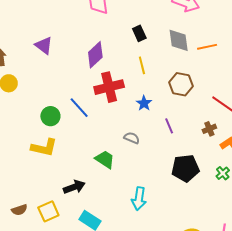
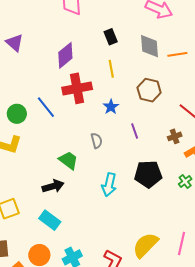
gray semicircle: (132, 138) -> (97, 141), turned 49
black arrow: (74, 187) -> (53, 186), moved
cyan arrow: (139, 199) -> (109, 185), moved

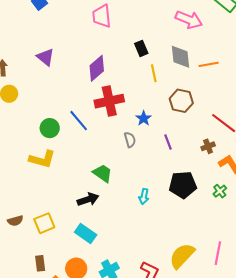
yellow line: (111, 69) -> (154, 73), moved
gray semicircle: (97, 141) -> (130, 140), moved
cyan arrow: (109, 185) -> (144, 196), size x0.7

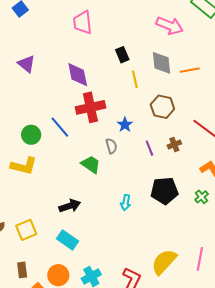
purple diamond: (97, 68) -> (78, 75), turned -60
brown cross: (208, 146) -> (174, 145), moved
green trapezoid: (103, 173) -> (91, 164), moved

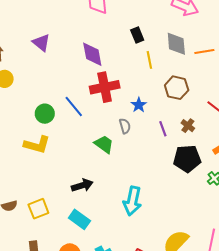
brown cross: (174, 145) -> (188, 126), turned -32
black pentagon: (164, 191) -> (187, 159), moved
cyan arrow: (126, 203) -> (132, 201), moved, size x1.8

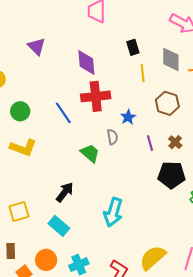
green circle: (45, 114) -> (20, 111), moved
black arrow: (82, 185) -> (65, 192), turned -40

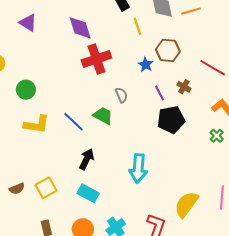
blue line: (63, 113) -> (74, 122), moved
blue star: (128, 117) -> (146, 65), moved
black pentagon: (171, 175) -> (171, 120), moved

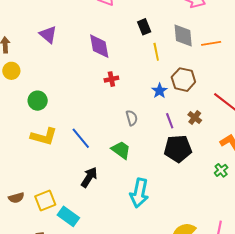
red cross: (96, 59) -> (111, 79), size x0.5
green trapezoid: (103, 116) -> (121, 150), moved
cyan rectangle: (88, 193) -> (68, 216), moved

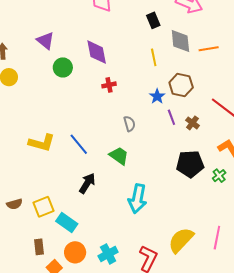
black rectangle: (144, 27) -> (153, 20), moved
green circle: (38, 101) -> (63, 67), moved
purple line: (170, 121) -> (171, 117), moved
black pentagon: (178, 149) -> (190, 164), moved

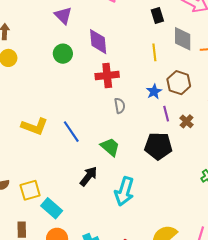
purple triangle: (45, 41) -> (63, 15), moved
red cross: (109, 85) -> (107, 75), size x1.6
gray semicircle: (129, 124) -> (120, 106), moved
black pentagon: (190, 164) -> (158, 146), moved
black arrow: (87, 183) -> (89, 176), moved

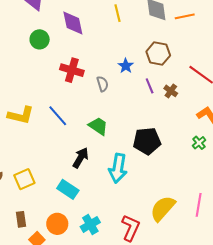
yellow line: (154, 52) -> (117, 13), moved
red cross: (107, 75) -> (72, 70), moved, turned 30
blue star: (154, 92) -> (126, 66), moved
black pentagon: (158, 146) -> (147, 141), moved
cyan rectangle: (52, 208) -> (68, 189), moved

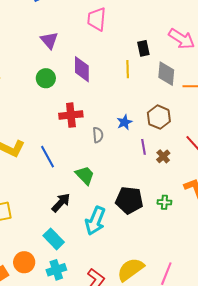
red cross: (72, 70) -> (71, 115), turned -35
green cross: (199, 143) -> (164, 202), moved, turned 32
cyan rectangle: (68, 189) -> (54, 239), moved

